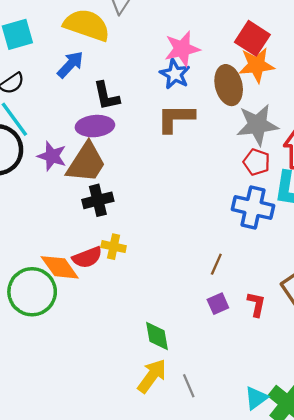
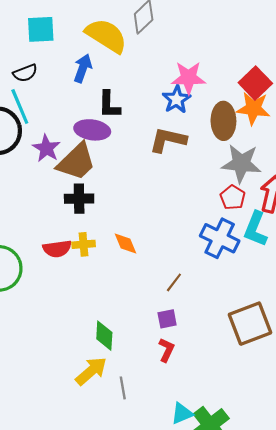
blue arrow: (70, 65) -> (83, 68), turned -36
yellow cross: (114, 247) -> (84, 244), turned -30
orange diamond: (60, 267) -> (125, 244), moved, size x0.7
red L-shape: (256, 304) -> (166, 350), moved

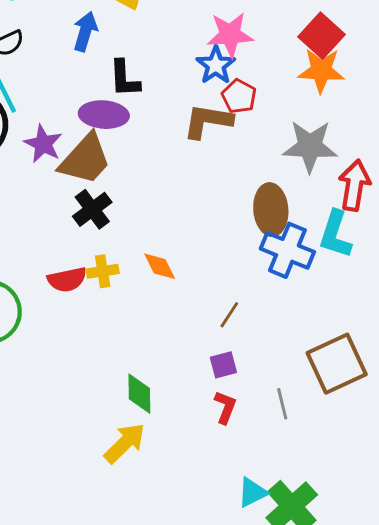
brown ellipse: (223, 121) -> (271, 210), moved
red pentagon: (233, 197) -> (239, 96), moved
black cross: (79, 199) -> (92, 209), turned -32
gray line: (123, 388) -> (282, 404), moved

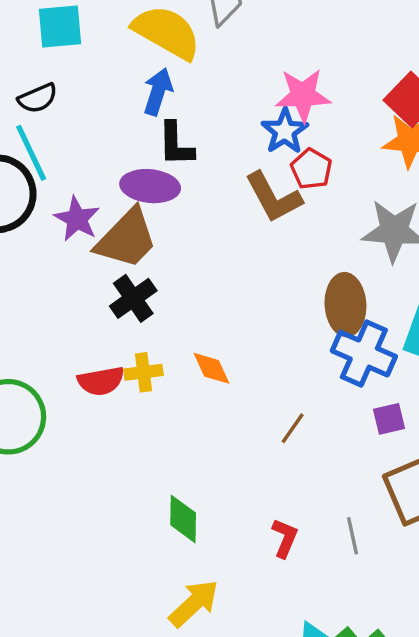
blue arrow: (85, 32) -> (158, 92), moved
brown L-shape: (208, 121) -> (273, 197), turned -129
purple square: (223, 365) -> (389, 419), moved
yellow arrow: (125, 443) -> (194, 603), moved

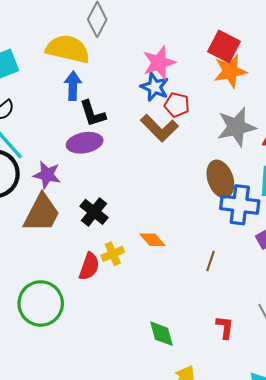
brown trapezoid: (127, 239) -> (42, 213), moved
red semicircle: (101, 381) -> (89, 266), turned -44

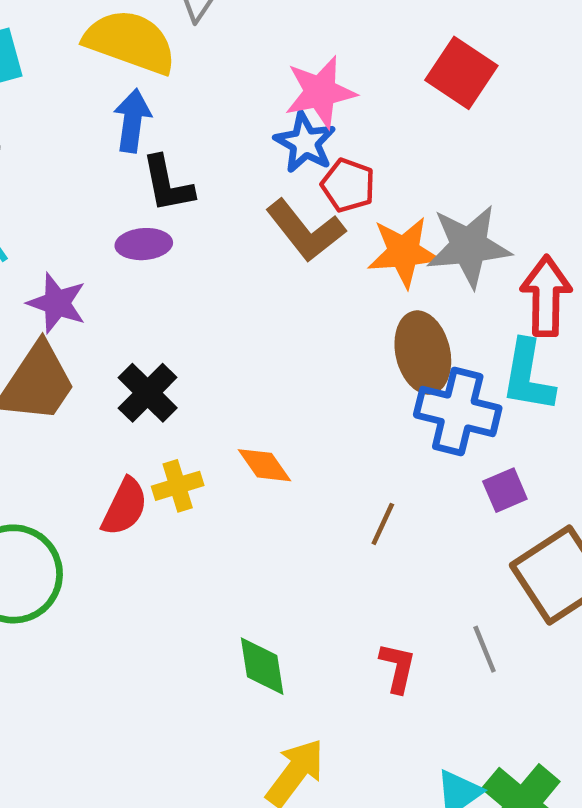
orange star: (230, 71) -> (404, 252), moved
purple ellipse: (85, 143) -> (144, 244), size x0.7

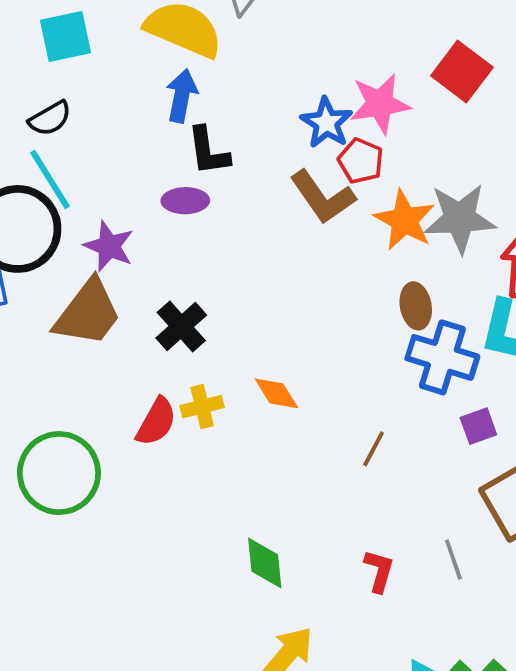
pink star: (320, 92) -> (380, 104), moved
orange star: (404, 252) -> (404, 220), turned 30
brown ellipse: (423, 353) -> (416, 306), size x0.7

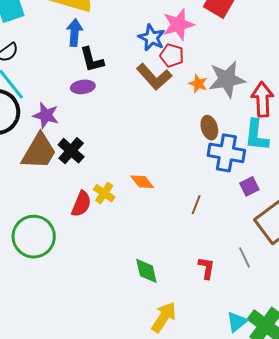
orange star: (404, 220) -> (198, 84), size x0.6
black cross: (181, 326) -> (71, 151), moved
yellow cross: (202, 407) -> (104, 193), turned -35

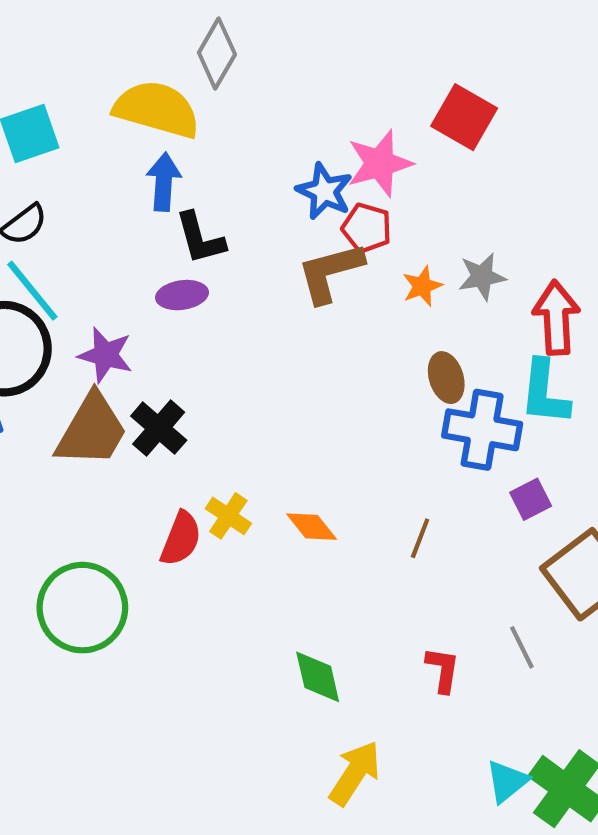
brown L-shape: (154, 77) -> (330, 272), turned 117
gray star: (227, 79) -> (482, 277), size x0.6
orange star: (198, 84) -> (422, 286), turned 30
orange diamond: (142, 182) -> (312, 527), moved

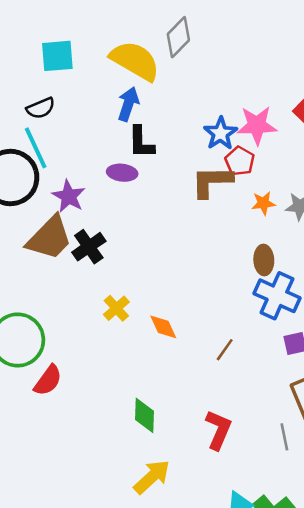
red semicircle: (181, 539) -> (48, 380), moved
gray line: (522, 647) -> (284, 437), moved
red L-shape: (443, 670) -> (218, 430), size x1.4

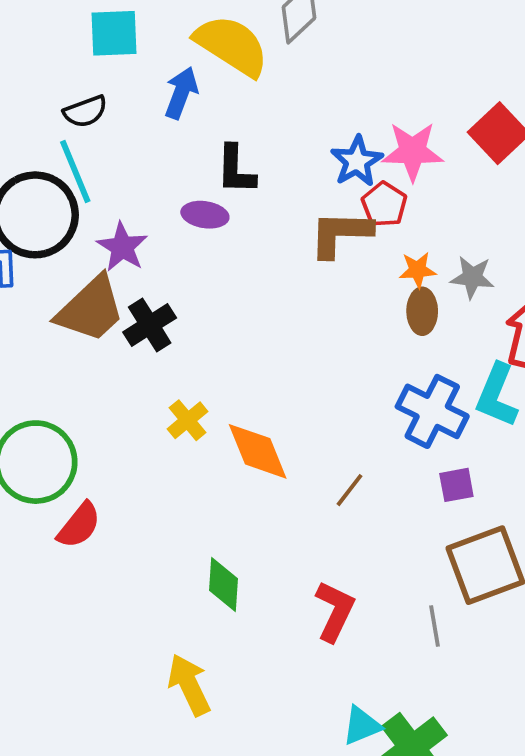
blue arrow: (128, 104) -> (181, 93), moved
brown ellipse: (264, 260) -> (422, 311), moved
orange diamond: (163, 327) -> (258, 451), size x1.5
yellow arrow: (152, 477) -> (189, 685), moved, turned -75

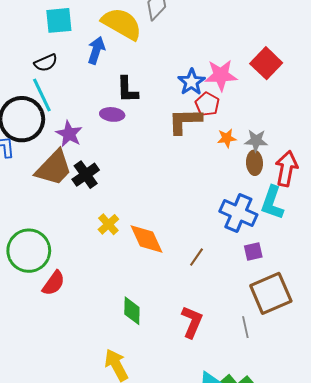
brown ellipse: (422, 311) -> (254, 163), moved

